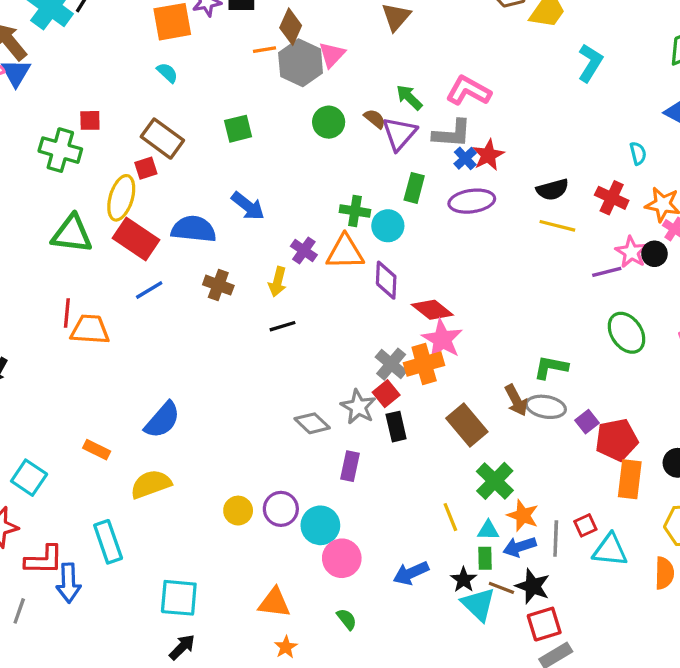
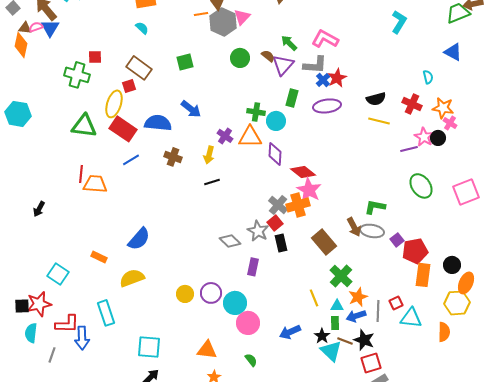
orange star: (523, 515) -> (358, 297), turned 30

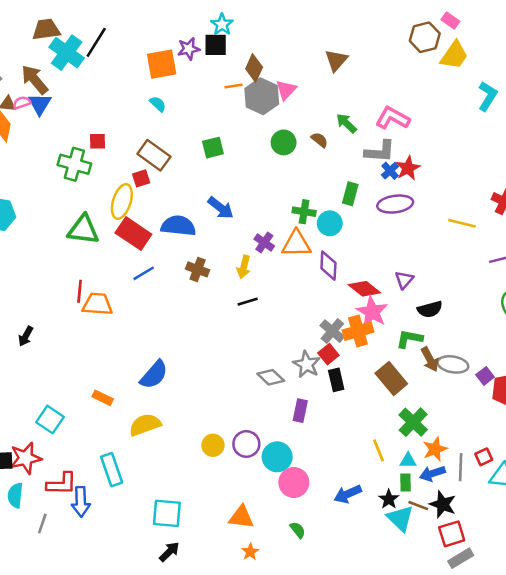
purple triangle: (283, 65) -> (404, 280), moved, size x0.7
black semicircle: (376, 99) -> (430, 309), moved
green L-shape: (375, 207) -> (409, 339), moved

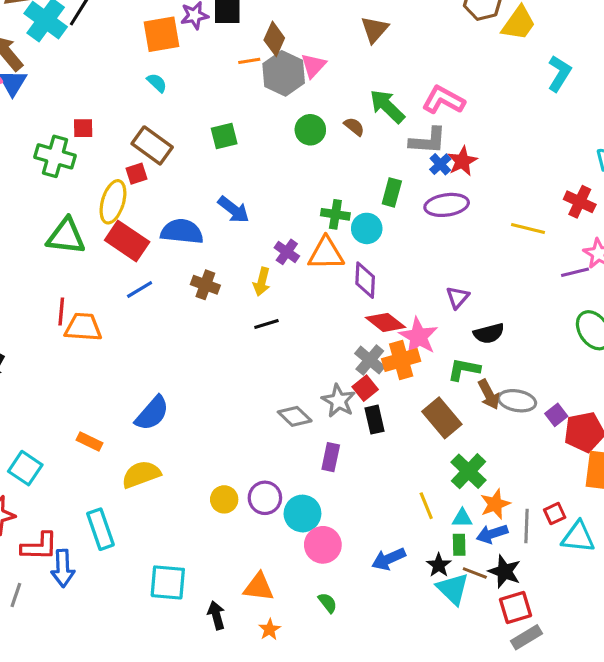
green arrow: (346, 123) -> (387, 106), size x1.4
red diamond: (364, 289) -> (385, 322), moved
black arrow: (169, 552) -> (216, 615), moved, turned -60

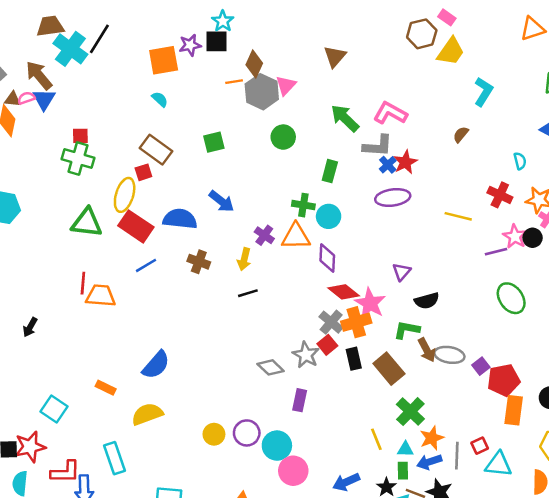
brown semicircle: (354, 127) -> (461, 135), moved, turned -90
red square: (83, 128) -> (80, 136), moved
green rectangle: (392, 192) -> (330, 171), moved
black rectangle: (375, 420) -> (354, 359), moved

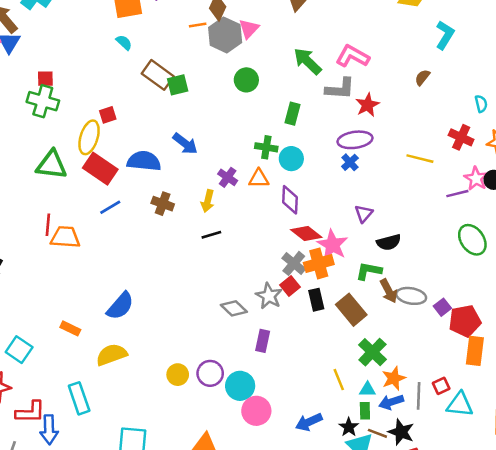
brown rectangle: (156, 150) -> (158, 75), moved
blue cross: (388, 165) -> (350, 162), moved
orange triangle: (296, 237) -> (259, 179), size x0.7

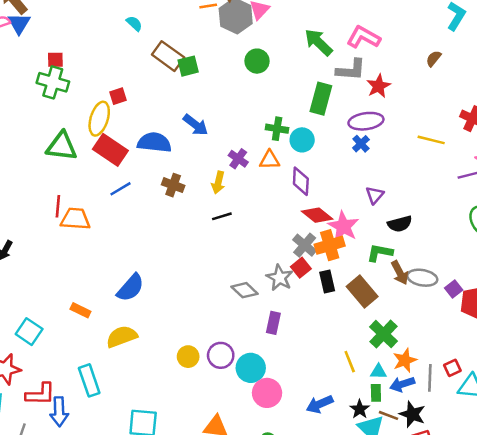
green rectangle: (293, 114) -> (321, 99), moved, size x1.4

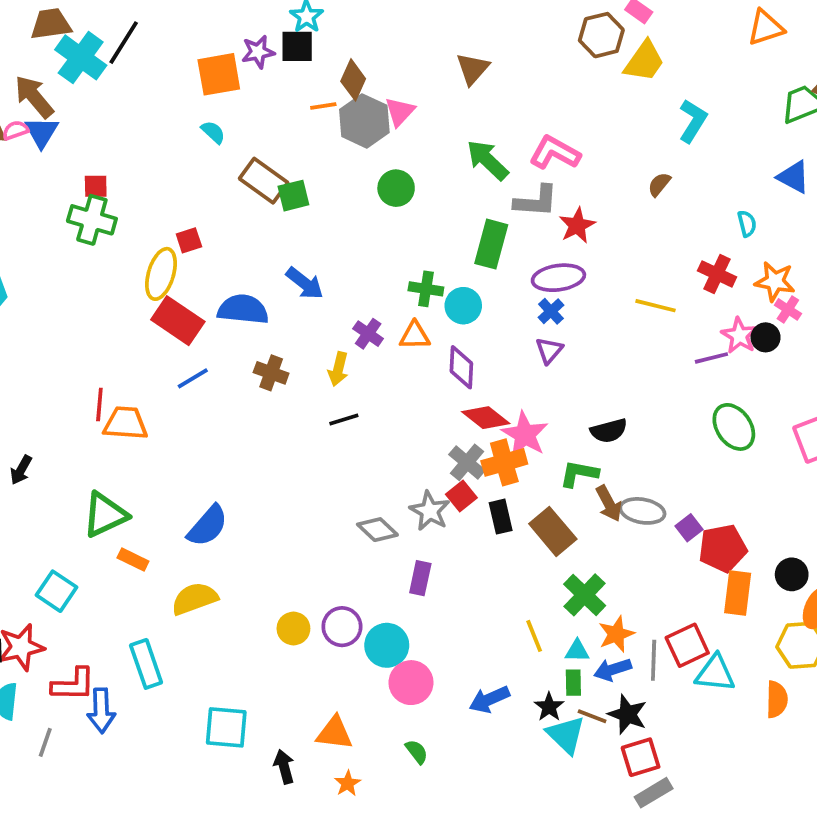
green triangle: (62, 146) -> (105, 515), moved, turned -32
purple triangle: (375, 195) -> (549, 350), moved
red square: (452, 368) -> (687, 645), size x1.6

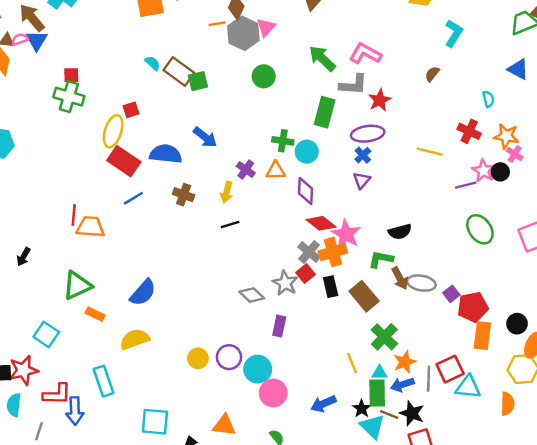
cyan semicircle: (213, 132) -> (153, 63), moved
green rectangle: (573, 683) -> (377, 393), size x1.6

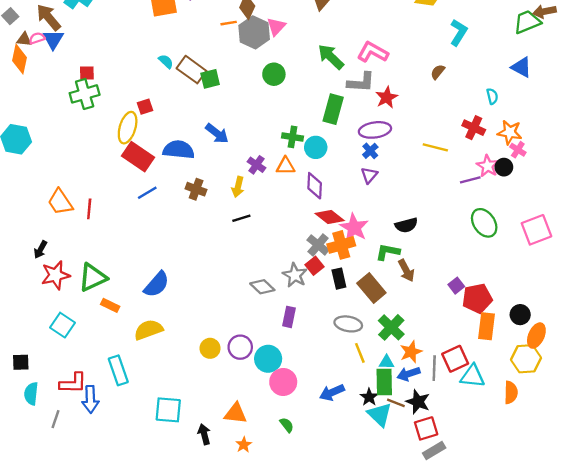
green cross: (69, 97) -> (85, 94), turned -32
orange trapezoid: (90, 227) -> (60, 202), moved, turned -128
gray ellipse: (421, 283) -> (348, 324), moved
red star: (23, 370) -> (56, 275), moved

